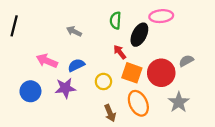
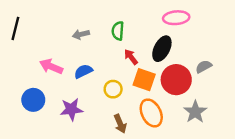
green semicircle: (115, 20) -> (118, 31), moved
gray arrow: (74, 31) -> (81, 34), turned -40
black ellipse: (139, 35) -> (162, 49), moved
purple star: (65, 88) -> (71, 109), moved

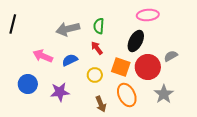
gray arrow: (81, 34) -> (68, 29), size x1.6
red arrow: (131, 57) -> (97, 48), moved

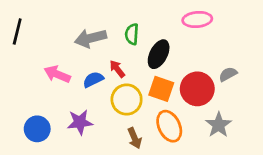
black ellipse: (136, 41) -> (159, 54), moved
red arrow: (97, 48) -> (117, 69), moved
yellow circle: (95, 75) -> (127, 100), size x1.5
blue circle: (28, 84) -> (37, 129), moved

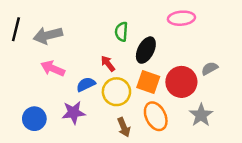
gray arrow: (91, 38) -> (48, 35), moved
blue semicircle: (93, 80) -> (86, 84), moved

